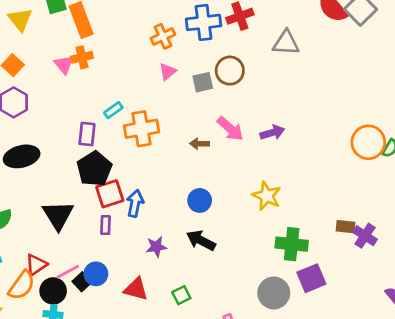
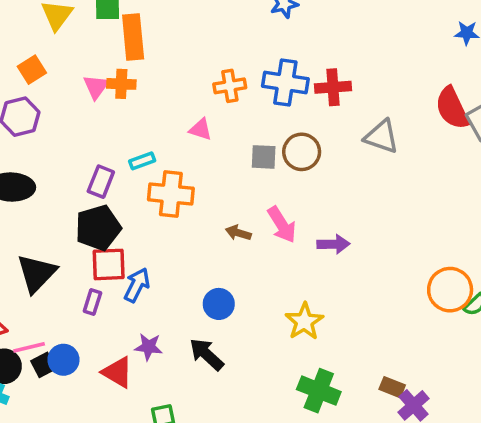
pink triangle: (168, 72) -> (201, 129), moved, turned 42
red triangle: (136, 289) -> (117, 372), moved

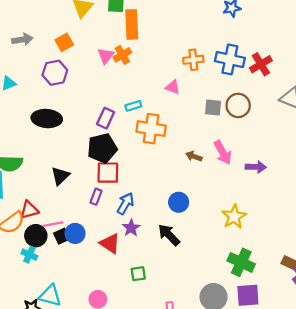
orange cross: (121, 84) -> (122, 55), turned -36
red cross: (333, 87) -> (261, 64), turned -30
black triangle: (36, 273) -> (60, 176), size x0.7
blue arrow: (137, 285) -> (125, 203), moved
purple star: (149, 347) -> (131, 228), turned 30

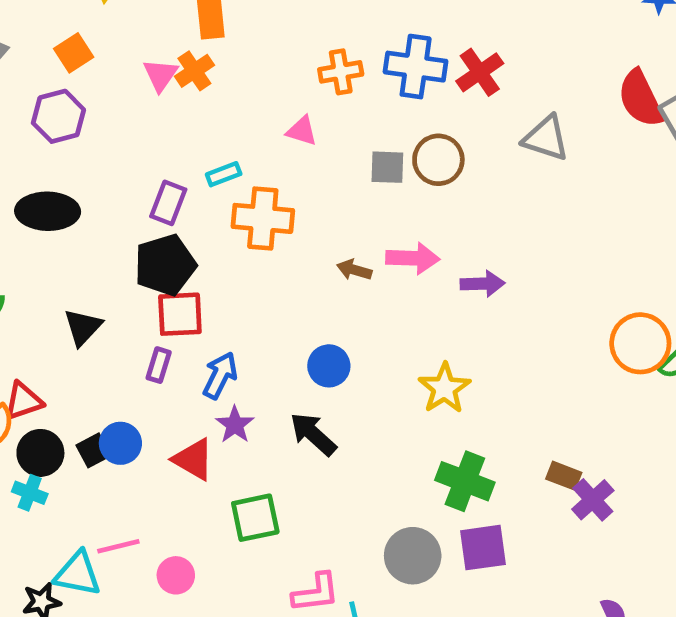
pink arrow: (223, 152) -> (413, 258), turned -55
pink line: (53, 224) -> (118, 546), moved
green square: (138, 274) -> (255, 518), size x1.5

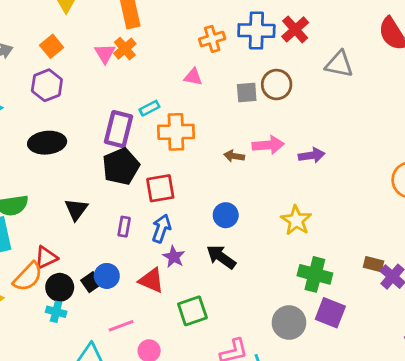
purple rectangle: (168, 203) -> (118, 129), size x1.4
red square: (180, 314) -> (160, 188), moved
pink line: (118, 546) -> (121, 326), moved
purple square: (483, 548) -> (330, 313), turned 36

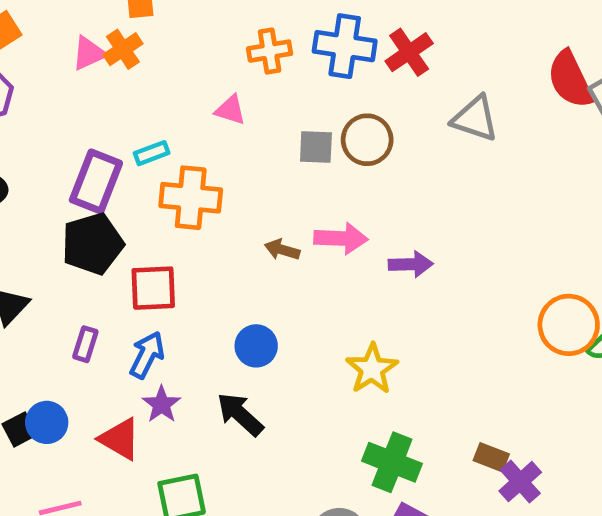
pink triangle: (105, 53) -> (89, 53), turned 30

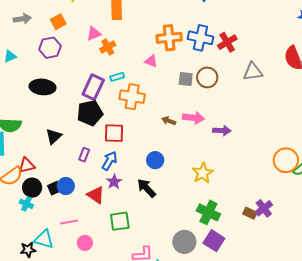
orange cross: (123, 49) -> (108, 47), moved
orange cross: (270, 51) -> (169, 38), size x1.4
gray triangle: (475, 119) -> (253, 72), turned -30
purple cross: (520, 482) -> (264, 208), moved

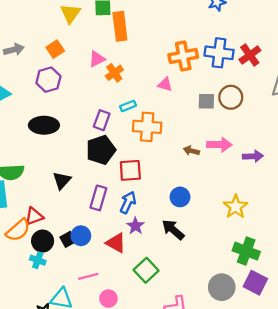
purple rectangle: (93, 87) -> (102, 120), size x0.7
purple rectangle: (84, 155) -> (98, 198), size x1.5
green square: (120, 221) -> (146, 270), turned -30

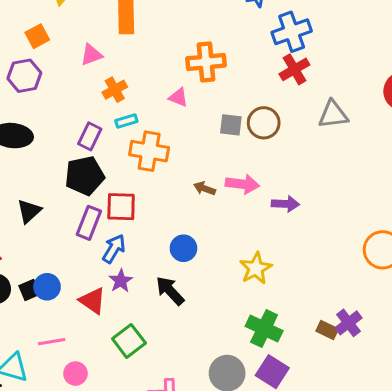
blue cross: (219, 53) -> (292, 32), moved, turned -32
orange cross: (114, 73) -> (115, 90), moved
purple rectangle: (98, 198) -> (89, 223), moved

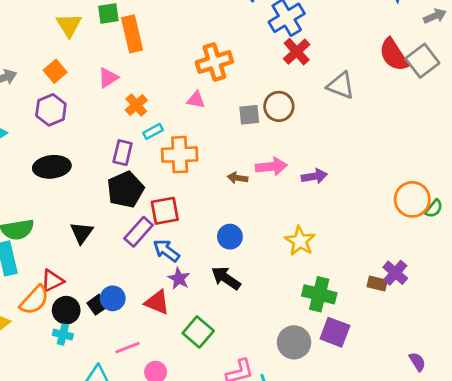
gray triangle: (333, 115) -> (341, 85), turned 40
purple rectangle: (89, 223) -> (139, 232), turned 32
blue arrow: (114, 249) -> (166, 251), turned -72

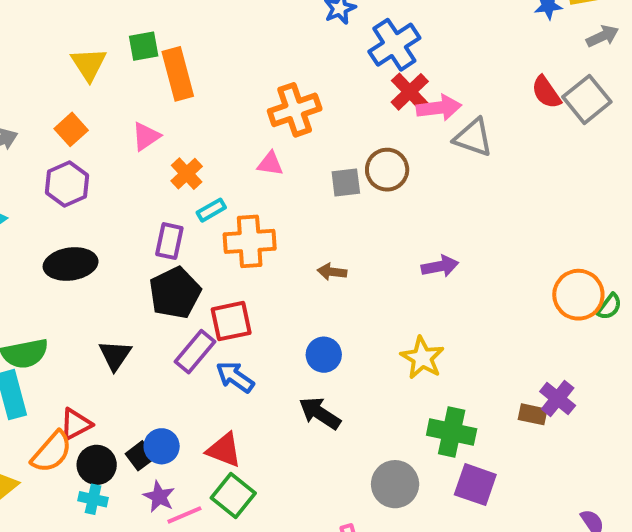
red semicircle: (394, 55) -> (546, 92), size x0.7
pink arrow: (271, 167) -> (439, 108), moved
purple star: (179, 279) -> (159, 497), moved
green square: (198, 332) -> (233, 495), moved
gray circle: (294, 342) -> (395, 484), moved

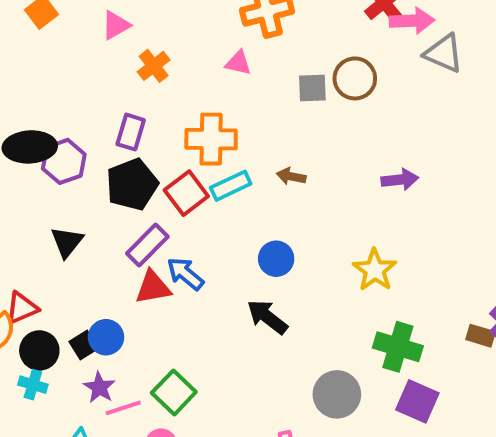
purple hexagon: (67, 184) -> (64, 161), moved
cyan rectangle: (211, 210) -> (231, 186), moved, size x1.4
red square: (231, 321) -> (186, 193), moved, turned -30
red triangle: (224, 450) -> (153, 287), moved, turned -36

